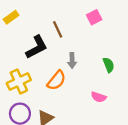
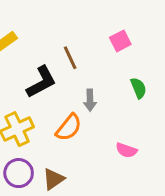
green semicircle: (109, 65) -> (138, 88), moved

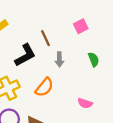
gray arrow: (90, 100) -> (59, 59), moved

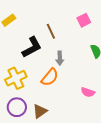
gray arrow: (59, 59) -> (60, 58), moved

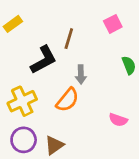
brown line: (51, 31) -> (69, 39), turned 42

